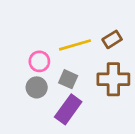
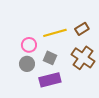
brown cross: (113, 79) -> (83, 58), turned 35
purple rectangle: (68, 109) -> (50, 80), turned 40

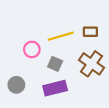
brown rectangle: (82, 29) -> (90, 32), turned 32
gray circle: (27, 64) -> (16, 85), moved

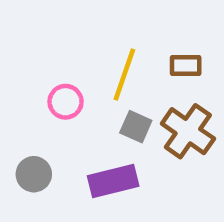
yellow line: (61, 36) -> (124, 75), turned -55
gray square: (55, 64) -> (136, 127), moved

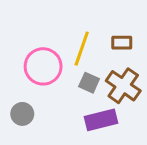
pink circle: (66, 102) -> (43, 66), size x1.6
purple rectangle: (113, 181) -> (101, 120), moved

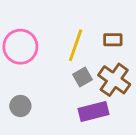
pink circle: (43, 66) -> (20, 47), moved
gray square: (89, 83) -> (82, 77), turned 36

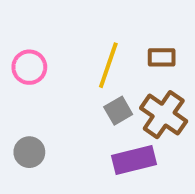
pink circle: (20, 47) -> (29, 67), size x0.7

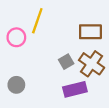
brown rectangle: (162, 57) -> (90, 32), size x1.5
yellow line: (108, 65) -> (37, 21), moved

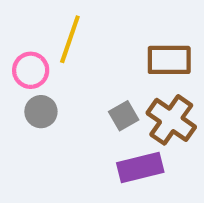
gray circle: (16, 85) -> (41, 112), moved

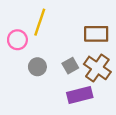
gray circle: (41, 112) -> (37, 67), moved

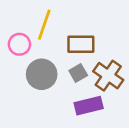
brown rectangle: (96, 34) -> (81, 44), moved
gray circle: (37, 67) -> (42, 74), size x1.5

